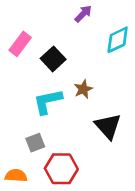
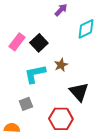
pink rectangle: (20, 44) -> (17, 42), moved
red hexagon: (61, 169) -> (61, 119), moved

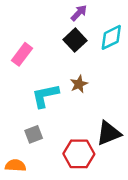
black square: (39, 43) -> (75, 40), moved
black triangle: (79, 92) -> (109, 133), moved, turned 50

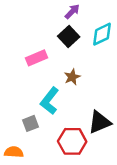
pink rectangle: (22, 54) -> (36, 58), moved, turned 30
cyan L-shape: (45, 96) -> (50, 101), moved, turned -40

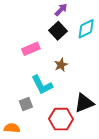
cyan L-shape: (50, 101) -> (42, 85), turned -65

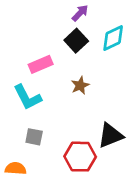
cyan L-shape: (42, 85) -> (27, 97), moved
gray square: (26, 104) -> (34, 137), turned 32

